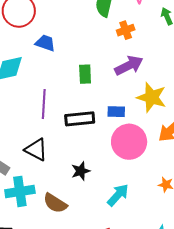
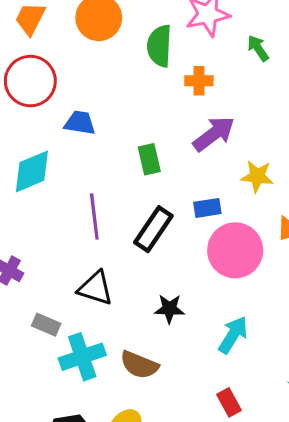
orange cross: (126, 30) -> (199, 81), turned 30
yellow star: (152, 97) -> (257, 176), size x0.7
black rectangle: (80, 119) -> (153, 229), turned -40
black star: (81, 171) -> (169, 309), turned 30

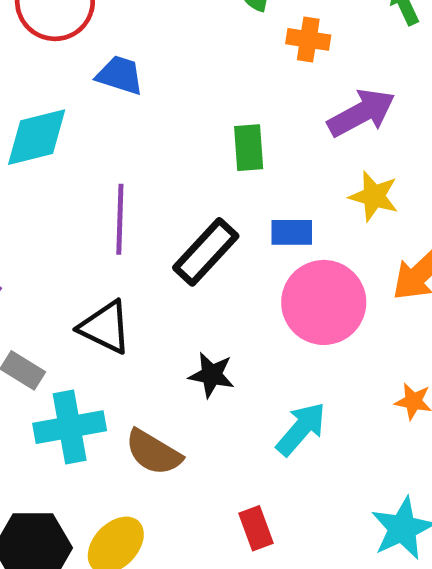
purple arrow: (214, 134) -> (361, 113), moved
green rectangle: (149, 159) -> (249, 148), moved
red rectangle: (229, 402) -> (256, 528), moved

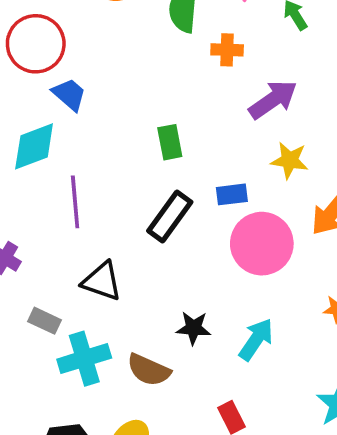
blue trapezoid: (120, 75) -> (69, 94), moved, turned 30
green rectangle: (249, 148) -> (170, 142), moved
purple line: (120, 219) -> (75, 202), moved
black star: (212, 375) -> (193, 328), moved

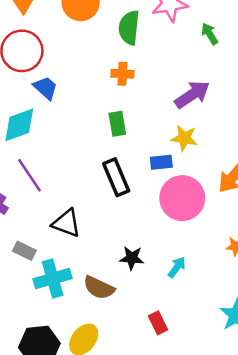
orange cross: (227, 50) -> (122, 74), moved
yellow star: (290, 160) -> (184, 138), moved
purple line: (75, 202) -> (30, 175), moved, turned -30
black rectangle: (170, 216) -> (116, 177), turned -60
cyan arrow: (256, 339) -> (177, 267), size x0.7

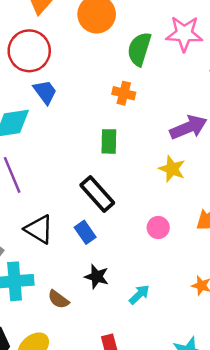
blue rectangle: (161, 162) -> (85, 232), moved, turned 50
black rectangle: (116, 177) -> (97, 194), turned -30
pink circle: (182, 198) -> (158, 228), size x0.5
brown semicircle: (99, 288) -> (58, 299), size x0.7

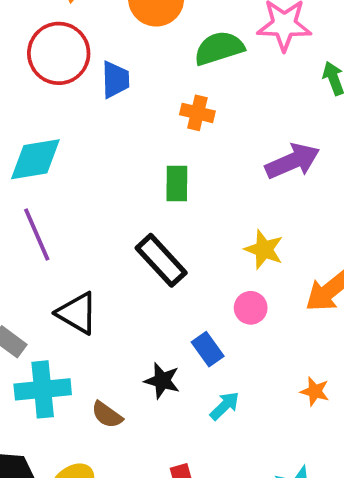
green semicircle: (139, 49) -> (219, 48), turned 56
blue trapezoid: (45, 92) -> (115, 80), moved, turned 36
yellow star: (172, 169) -> (264, 249), moved
blue rectangle: (85, 232) -> (208, 349), moved

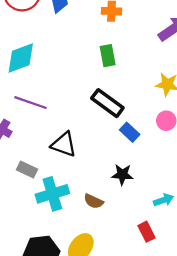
purple line: (37, 235) -> (30, 103), turned -36
blue rectangle: (208, 349) -> (130, 132), moved
cyan arrow: (225, 406) -> (164, 200), moved, turned 36

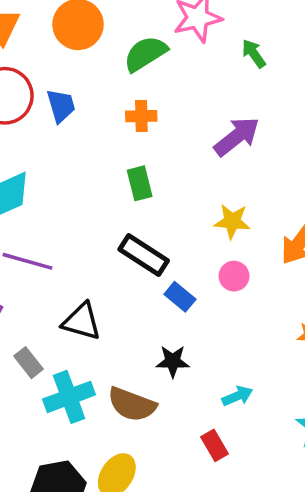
gray rectangle: (27, 170) -> (29, 363), turned 30
brown semicircle: (94, 201) -> (132, 404), size x1.6

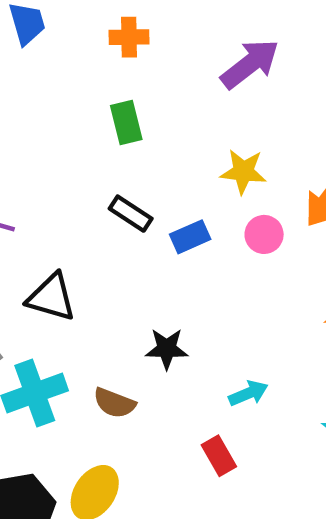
black rectangle: (144, 255) -> (131, 214), size x0.7
pink circle: (234, 276) -> (264, 234), moved
blue rectangle: (180, 297) -> (190, 237), moved, turned -64
brown semicircle: (132, 404) -> (114, 403), size x0.7

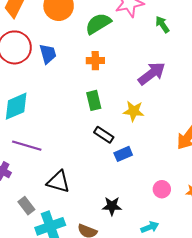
yellow star: (243, 172) -> (134, 111), moved
black rectangle: (131, 214) -> (104, 135), moved
pink circle: (264, 234) -> (162, 189), moved

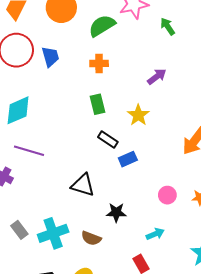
purple arrow: (152, 73) -> (157, 77), size x0.7
yellow star: (134, 111) -> (138, 115), turned 30
black triangle: (58, 182) -> (83, 185), moved
gray rectangle: (26, 206) -> (19, 230), moved

